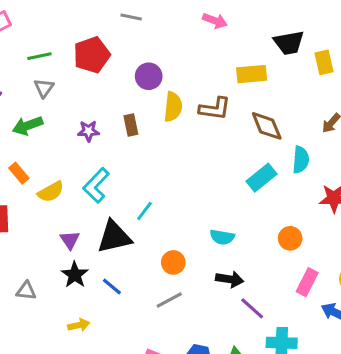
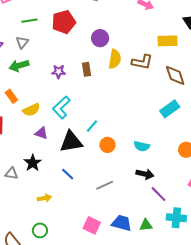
gray triangle: (44, 88) -> (22, 42), moved
purple triangle: (70, 240) -> (41, 133), moved, turned -40
orange circle: (173, 262) -> (107, 145), moved
black star: (75, 275) -> (33, 163), moved

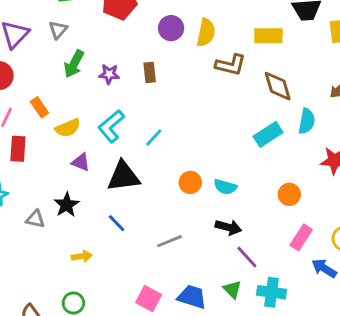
yellow semicircle: (115, 59) -> (206, 33), moved
green arrow: (19, 66) -> (74, 64), moved, turned -48
cyan line: (92, 126) -> (154, 137), moved
orange circle: (107, 145) -> (190, 182), moved
green triangle: (146, 225) -> (232, 289), moved, turned 48

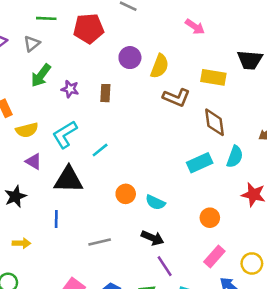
blue line: (117, 223) -> (56, 219), turned 36

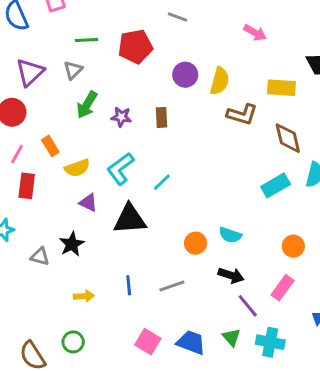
orange circle: (126, 194) -> (196, 243), moved
blue line: (56, 219) -> (129, 285), moved
pink rectangle: (214, 257) -> (283, 288), moved

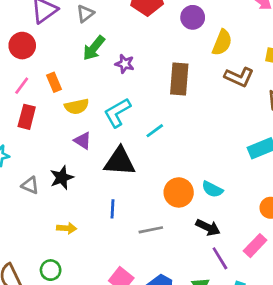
purple circle: (185, 75) -> (193, 17), moved
brown rectangle: (162, 117) -> (179, 79), moved, size x1.6
orange circle: (196, 243) -> (179, 192), size x1.4
blue line: (129, 285) -> (112, 209), moved

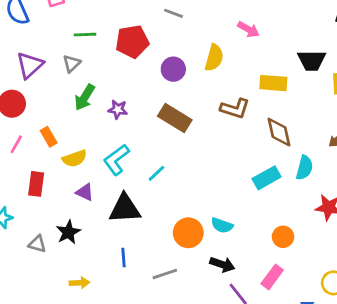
purple circle: (193, 17) -> (173, 69), moved
yellow semicircle: (222, 43) -> (214, 58), moved
brown rectangle: (179, 79) -> (175, 118), turned -56
red rectangle: (27, 117) -> (36, 184), moved

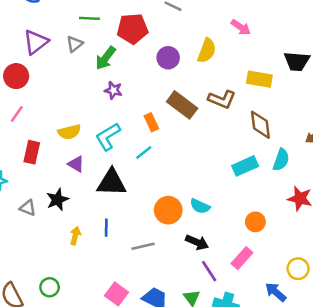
green arrow: (85, 97) -> (106, 58), moved
brown rectangle: (175, 118) -> (182, 105), moved
orange rectangle: (49, 137) -> (151, 122), moved
yellow arrow: (79, 283) -> (75, 236), moved, turned -78

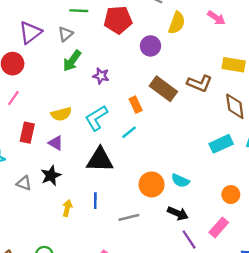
yellow semicircle: (207, 51) -> (177, 23), moved
green arrow: (106, 58) -> (72, 61), moved
purple triangle: (76, 164) -> (56, 143), moved

